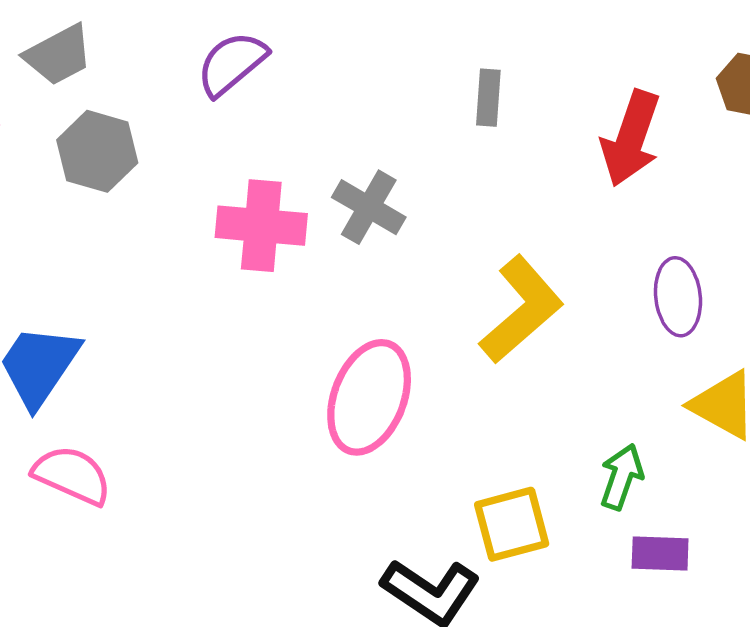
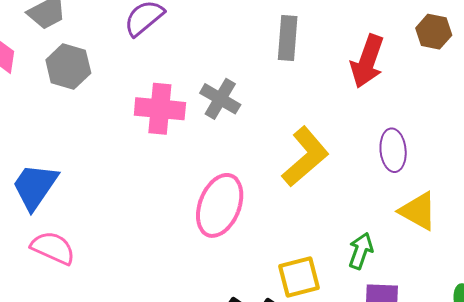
gray rectangle: (488, 98) -> (288, 38), size x1.4

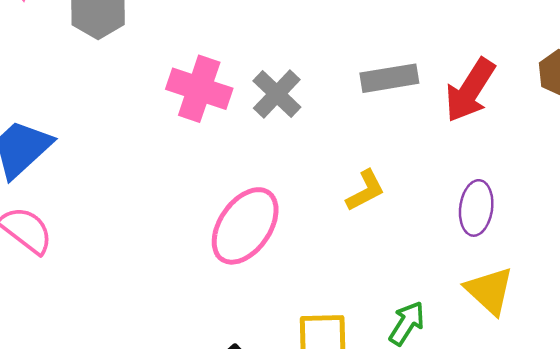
gray rectangle: (288, 38) -> (389, 78), moved, turned 63
yellow L-shape: (305, 157) -> (365, 191), size x0.6

